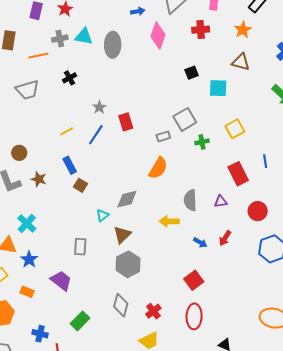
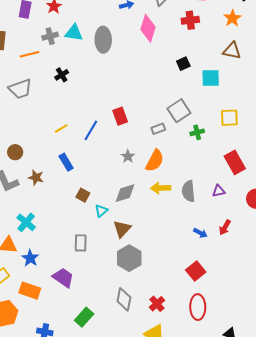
gray star: (99, 107) -> (128, 156), moved
yellow square: (235, 129) -> (229, 118), turned 30
brown square: (80, 185) -> (83, 195), moved
yellow arrow: (169, 221) -> (161, 188), moved
orange rectangle: (27, 292) -> (30, 291), size x1.5

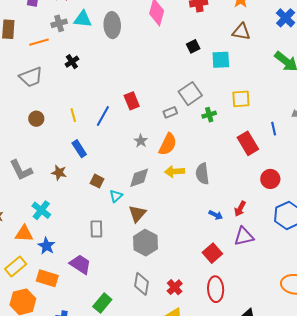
yellow line: (61, 128) -> (73, 115), turned -72
brown circle: (15, 152) -> (36, 119), moved
brown star: (36, 178) -> (59, 173), moved
purple triangle: (219, 191) -> (244, 236), moved, size x1.5

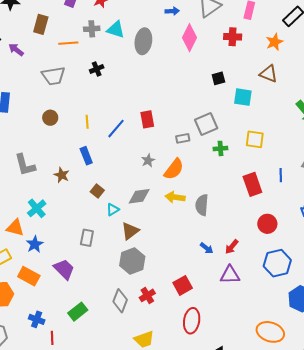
red square: (212, 253) -> (183, 285), moved
red cross: (175, 287) -> (147, 295), moved

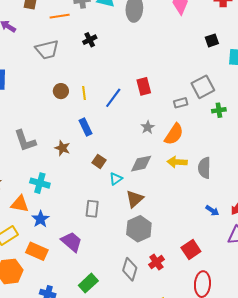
brown circle: (50, 118) -> (61, 91), moved
cyan cross: (37, 208) -> (40, 183), turned -30

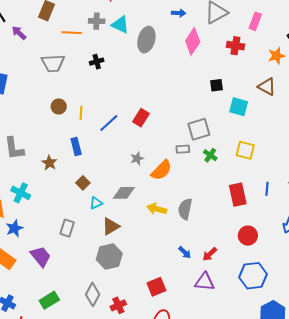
red rectangle: (144, 86) -> (141, 118), turned 36
gray rectangle: (181, 103) -> (183, 149), moved
green cross: (219, 110) -> (210, 155), turned 32
yellow arrow: (177, 162) -> (157, 209), moved
red cross: (156, 262) -> (118, 305), moved

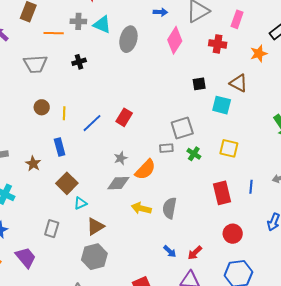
brown triangle: (267, 87) -> (239, 83), moved
brown square: (83, 183) -> (67, 183), size x1.5
gray diamond: (124, 193) -> (118, 183), moved

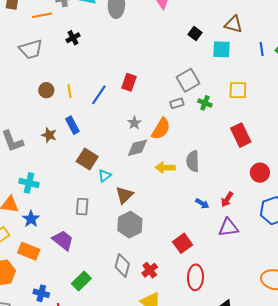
black square: (199, 84) -> (195, 34), turned -32
brown star: (33, 164) -> (49, 135), moved
blue line: (251, 187) -> (262, 49), moved

